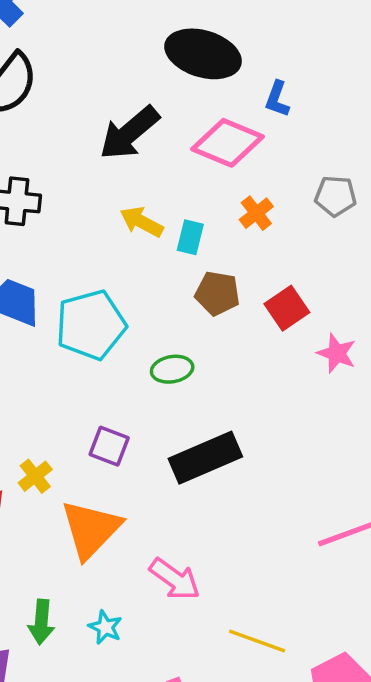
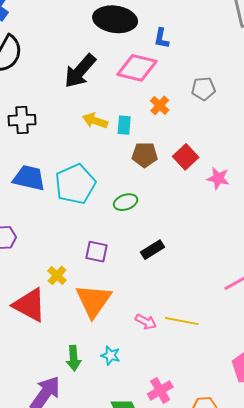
black rectangle: (205, 458) -> (152, 250), size x0.6
pink arrow: (175, 579) -> (146, 322), size x0.7
yellow line: (257, 641) -> (182, 321), moved

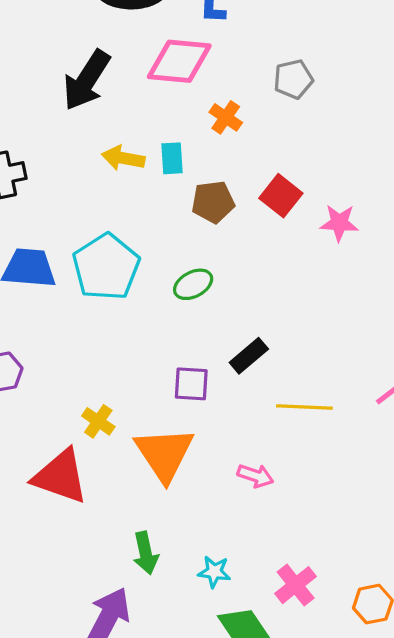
purple square: (97, 252) -> (191, 384), moved
yellow line: (182, 321) -> (304, 407), moved
cyan star: (111, 355) -> (214, 572), moved

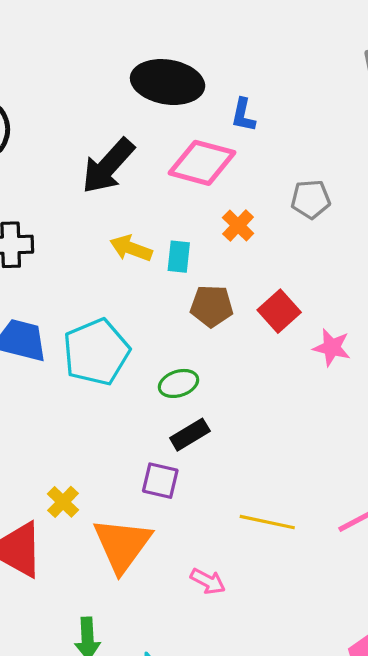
black rectangle: (249, 356) -> (190, 435), moved

